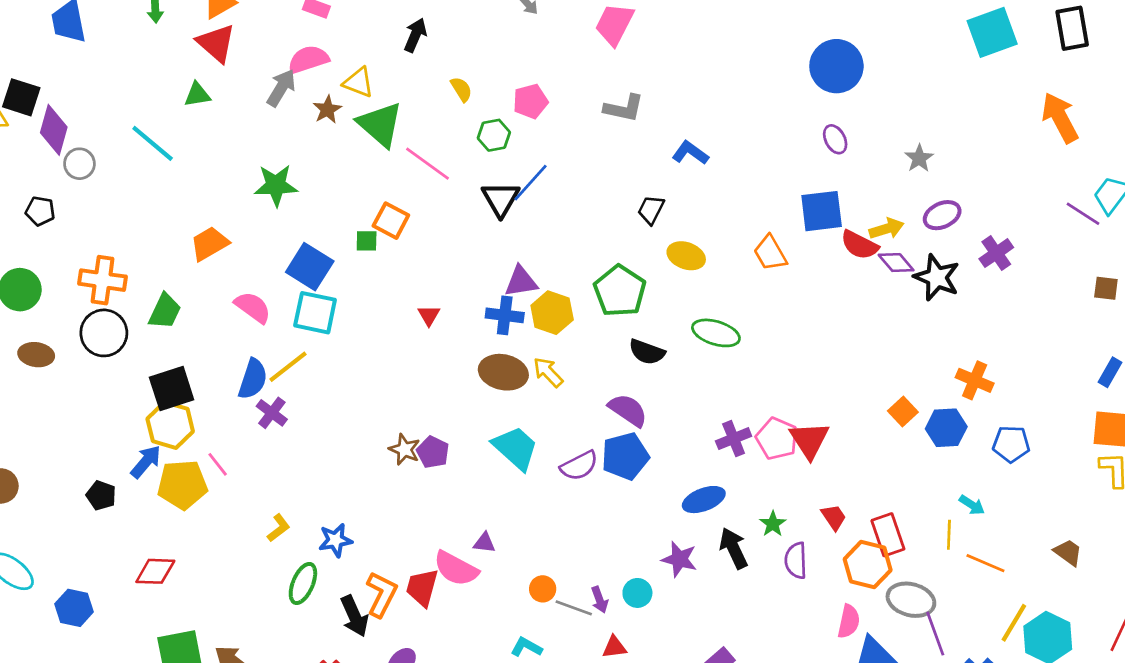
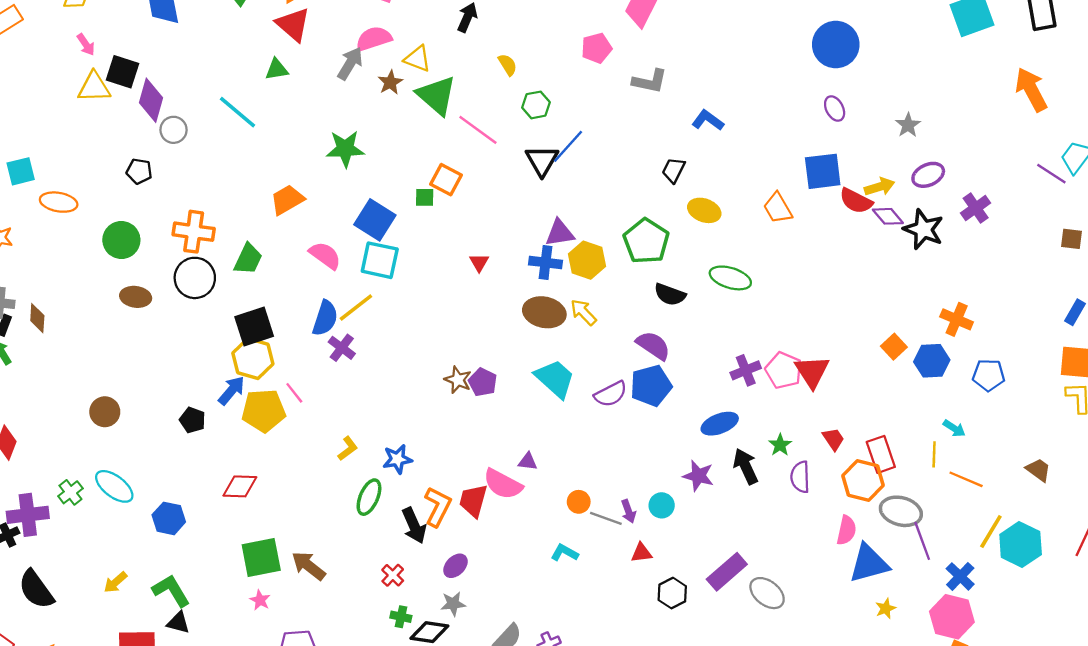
pink pentagon: (530, 101) -> (596, 48), moved

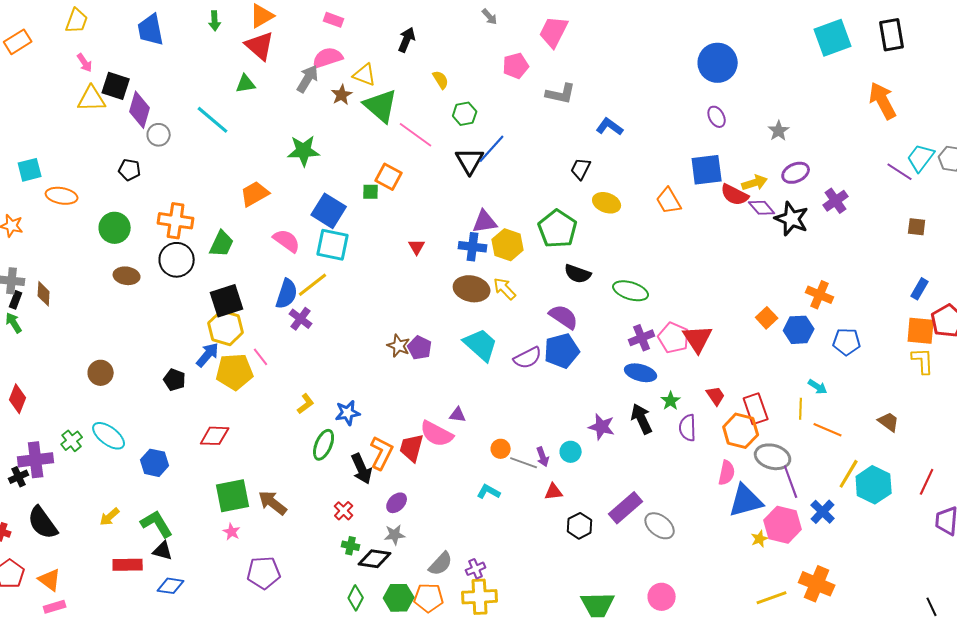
green ellipse: (730, 278) -> (631, 291), moved
blue ellipse: (720, 424) -> (641, 373), moved, turned 36
pink hexagon: (952, 617) -> (783, 525), moved

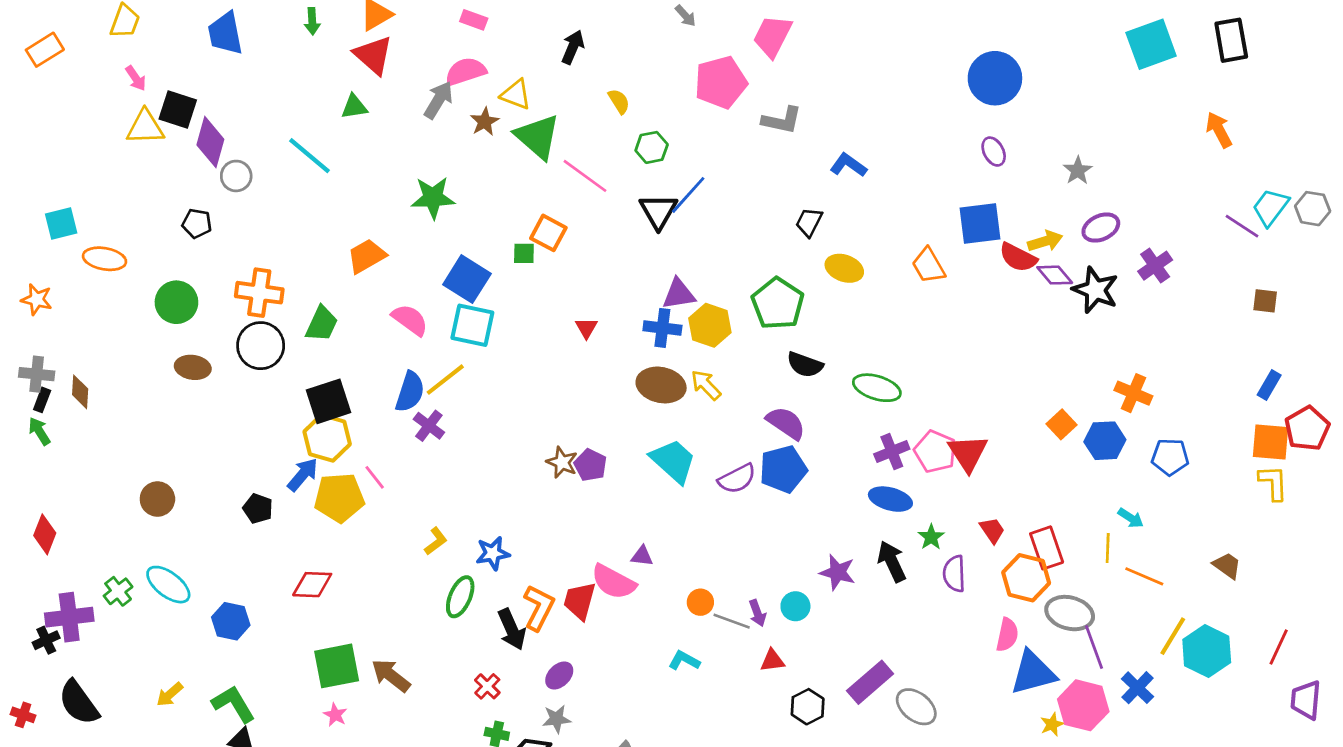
pink pentagon: (516, 66) -> (721, 82), size x1.5
orange arrow: (883, 101) -> (1219, 130), size x0.7

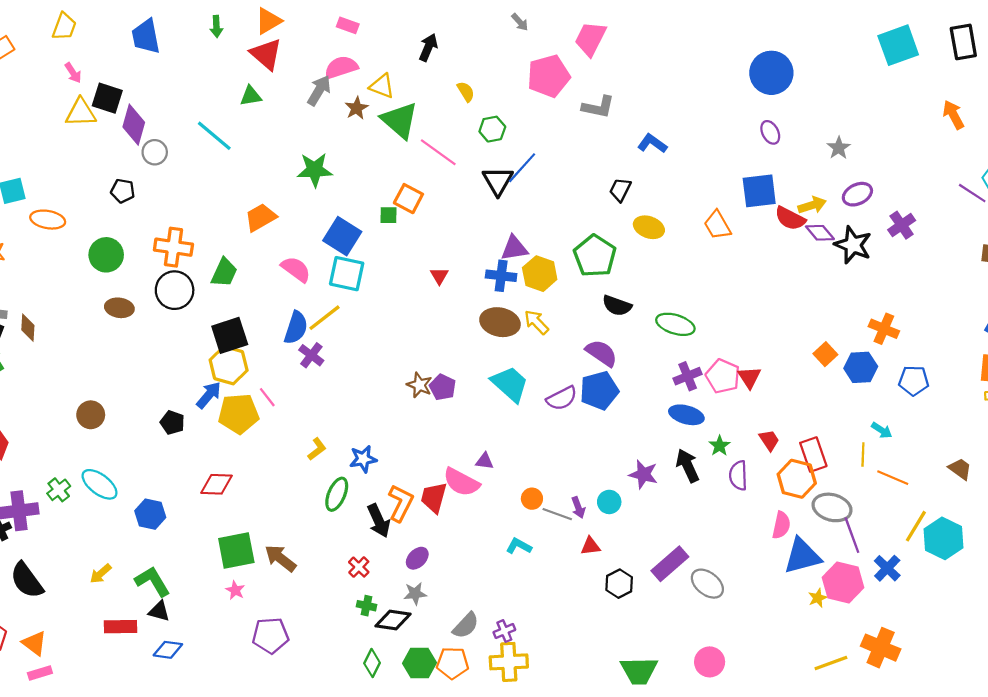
red triangle: (968, 453) -> (749, 377), size x0.7

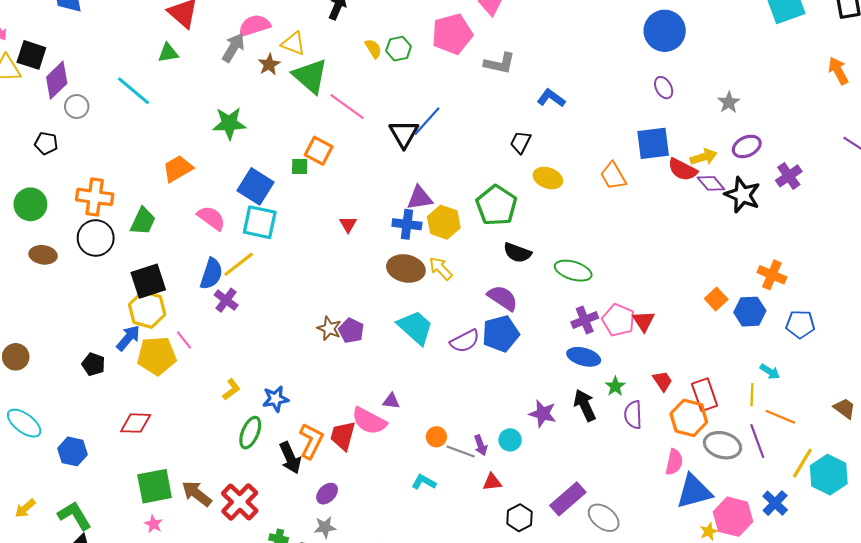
purple diamond: (134, 125) -> (57, 80), turned 30
green hexagon: (492, 129) -> (399, 49), moved
purple line: (852, 535) -> (757, 441), moved
red cross: (359, 567) -> (240, 502), moved, size x1.8

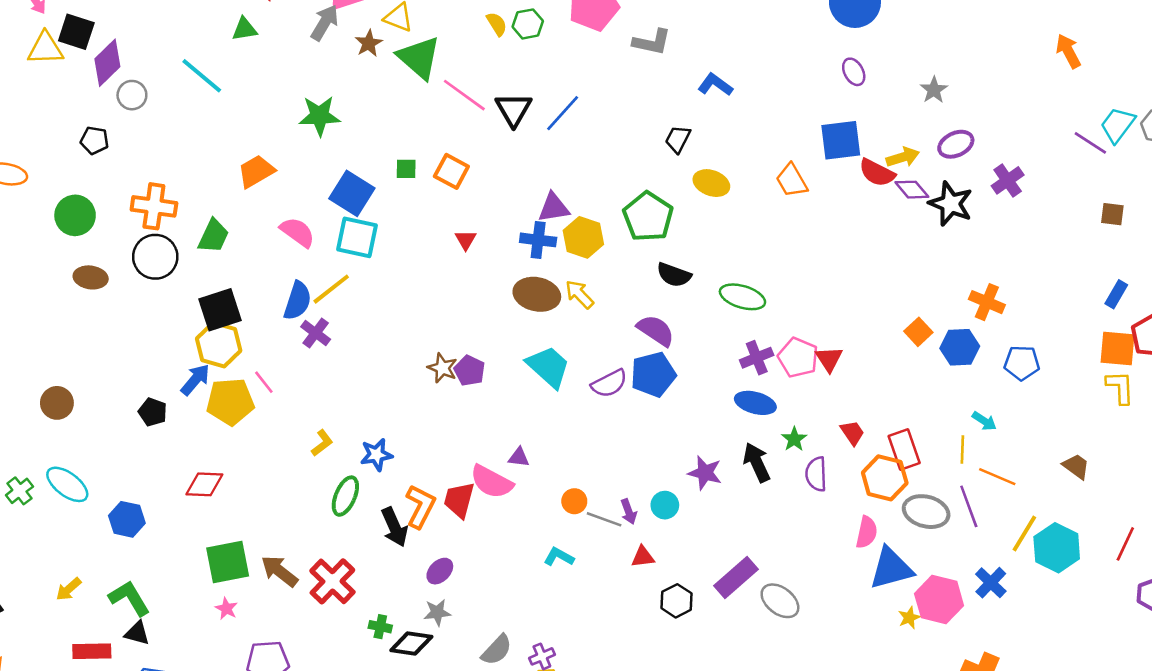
black triangle: (404, 134) -> (514, 109), moved
orange square: (319, 151) -> (451, 171), moved

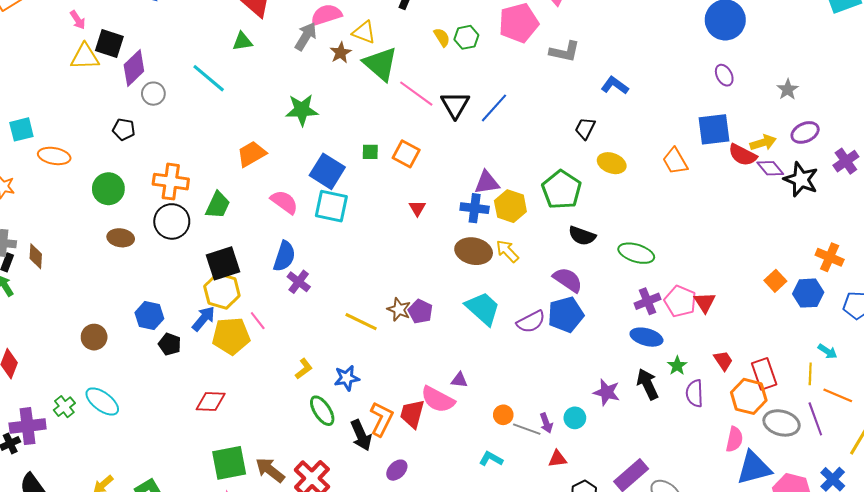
yellow line: (331, 289) -> (361, 322), moved, turned 64
green ellipse: (345, 496) -> (322, 411), turned -56
blue hexagon: (127, 519) -> (149, 316), moved

